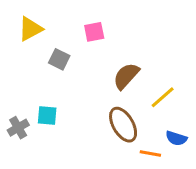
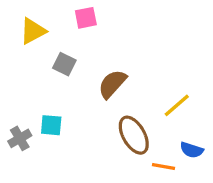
pink square: (94, 32) -> (86, 18), moved
brown semicircle: (126, 76) -> (112, 84), moved

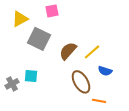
gray square: (64, 64) -> (39, 39), size x1.6
yellow line: (177, 105) -> (92, 52), moved
blue semicircle: (192, 150) -> (105, 71), moved

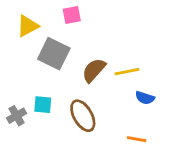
yellow line: (92, 52) -> (127, 72), turned 30
brown ellipse: (81, 82) -> (83, 116), moved

